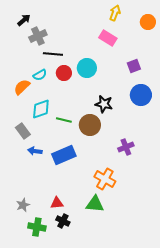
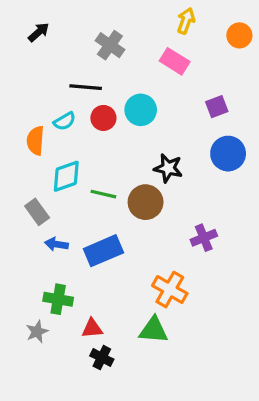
gray cross: (38, 36) -> (110, 45), moved, turned -30
orange semicircle: (22, 87) -> (35, 141), turned -42
green cross: (37, 227) -> (58, 299), moved

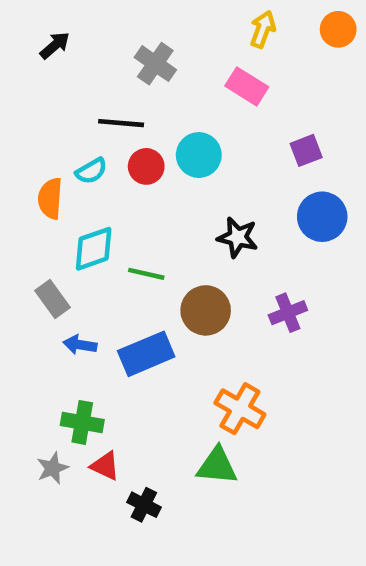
orange circle: (239, 35) -> (338, 29), moved
brown circle: (146, 202) -> (206, 310), moved
purple cross: (204, 238) -> (288, 313), moved
red triangle: (92, 328) -> (105, 466), moved, turned 30

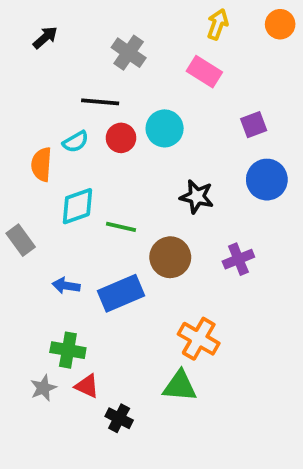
gray rectangle: (53, 299) -> (21, 240), moved

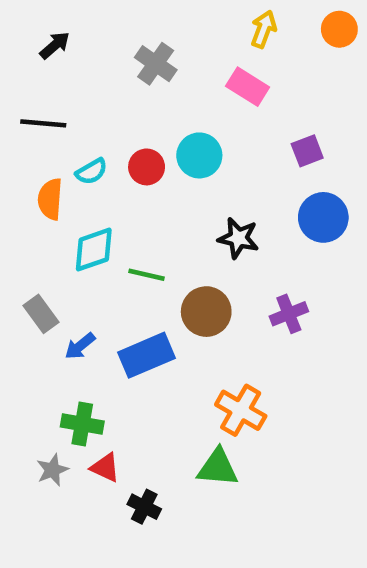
black line: (100, 102) -> (43, 123), moved
gray rectangle: (21, 240) -> (41, 314), moved
blue arrow: (66, 286) -> (80, 346), turned -48

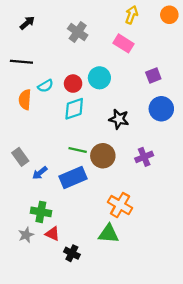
cyan diamond: (94, 250) -> (74, 109), moved
green line: (147, 275) -> (78, 150), moved

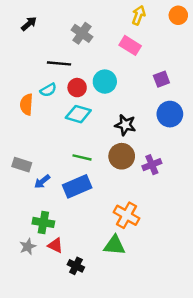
black line: (21, 62) -> (59, 63), moved
cyan diamond: (74, 109) -> (78, 114), turned 35
brown circle: (103, 156) -> (122, 156), moved
gray rectangle: (20, 157) -> (22, 165), turned -36

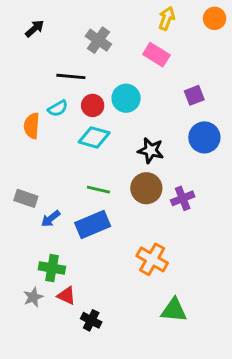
green triangle: (114, 245) -> (174, 310), moved

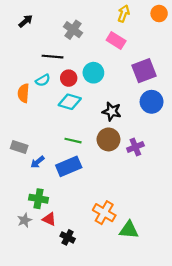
purple square: (194, 95) -> (144, 71), size x1.6
orange cross: (152, 259) -> (104, 213), moved

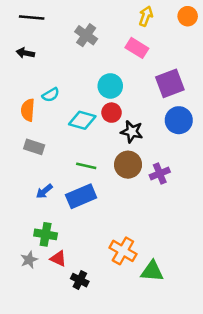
black arrow: (26, 21) -> (25, 53), moved, turned -128
black line: (53, 57) -> (32, 17), moved
red circle: (69, 78) -> (112, 113), moved
gray rectangle: (19, 147) -> (34, 147), moved

